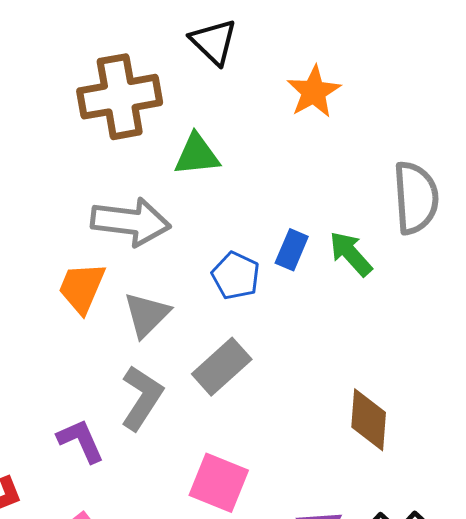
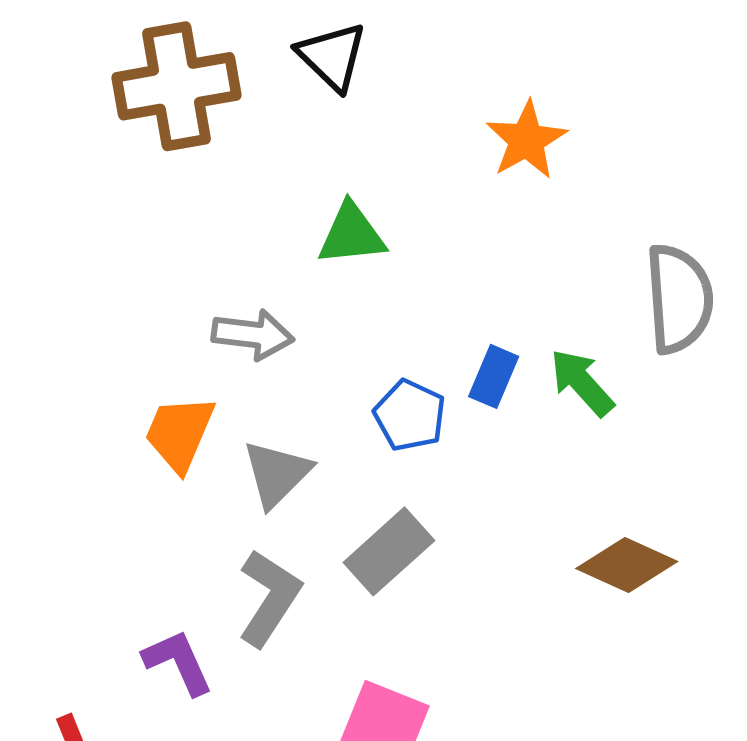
black triangle: (214, 42) -> (332, 56), moved
brown cross: (120, 97) -> (177, 86), moved
gray arrow: (131, 222) -> (253, 335), size x0.7
brown diamond: (369, 420) -> (627, 565), moved, turned -70

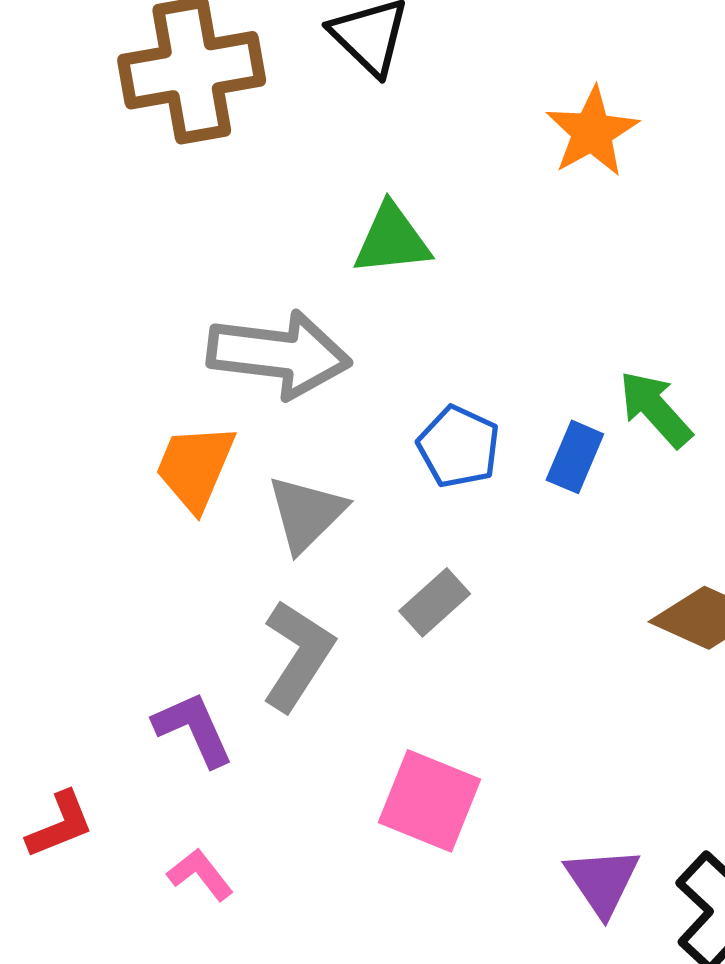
gray arrow: (253, 335) -> (279, 354), size x1.5
blue rectangle: (494, 376) -> (575, 457), moved
gray rectangle: (389, 551) -> (435, 602), size x0.7

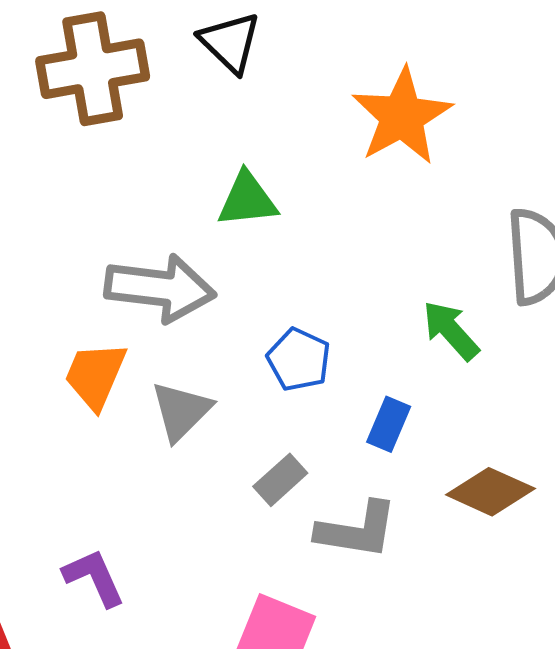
orange star: (592, 132) -> (402, 116), size x1.4
blue rectangle: (575, 457) -> (389, 424), moved
gray L-shape: (298, 655) -> (357, 530), moved, turned 66

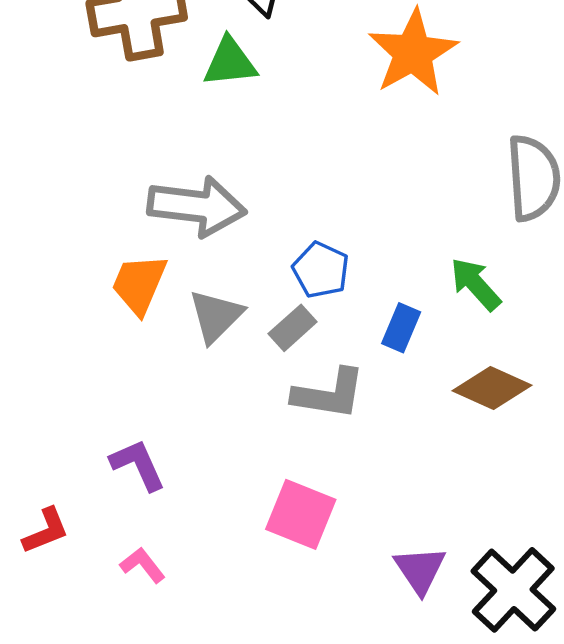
green triangle: (247, 200) -> (230, 62), moved
green arrow: (451, 330) -> (476, 284), moved
gray rectangle: (280, 480) -> (293, 328), moved
gray L-shape: (357, 530) -> (329, 394), moved

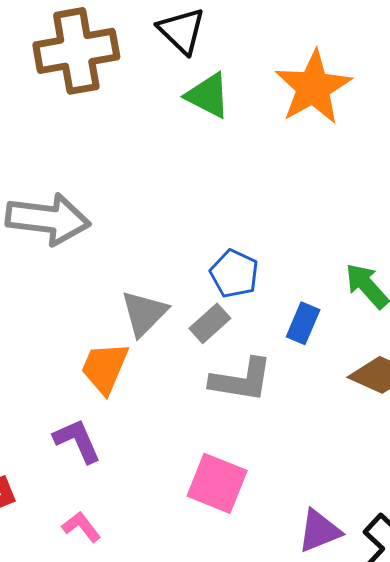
green triangle: (230, 62) -> (208, 95), moved, turned 33
gray arrow: (197, 206) -> (48, 219), moved
orange trapezoid: (139, 284) -> (105, 368), moved
purple triangle: (420, 570) -> (319, 531), turned 42

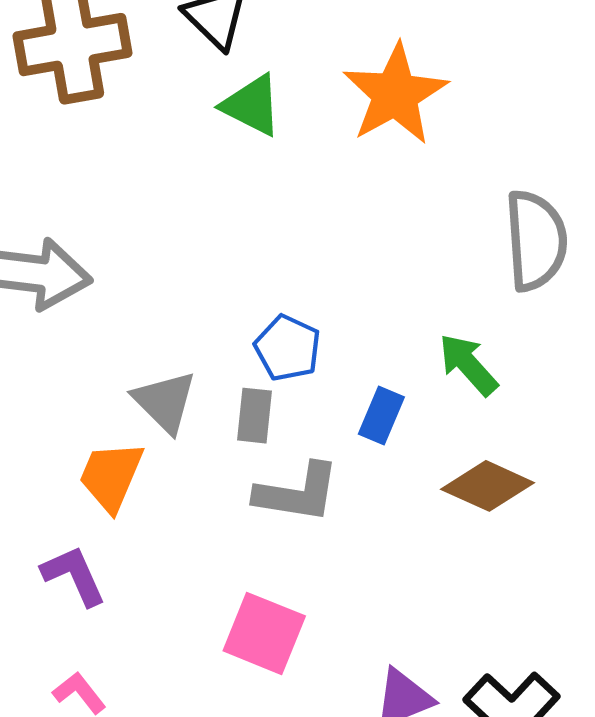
gray triangle: (144, 313) -> (165, 402), turned -30
gray rectangle: (210, 323) -> (254, 416), turned -42

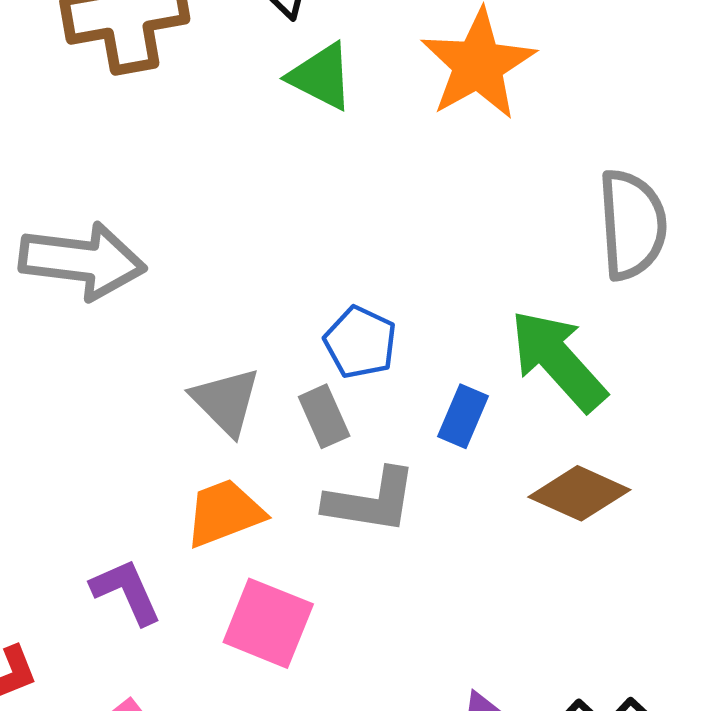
green arrow: (468, 365) -> (558, 360), size x1.5
gray rectangle: (254, 416) -> (324, 416), turned -30
orange trapezoid: (111, 476) -> (224, 513), moved, turned 46
pink square: (264, 633) -> (268, 623), moved

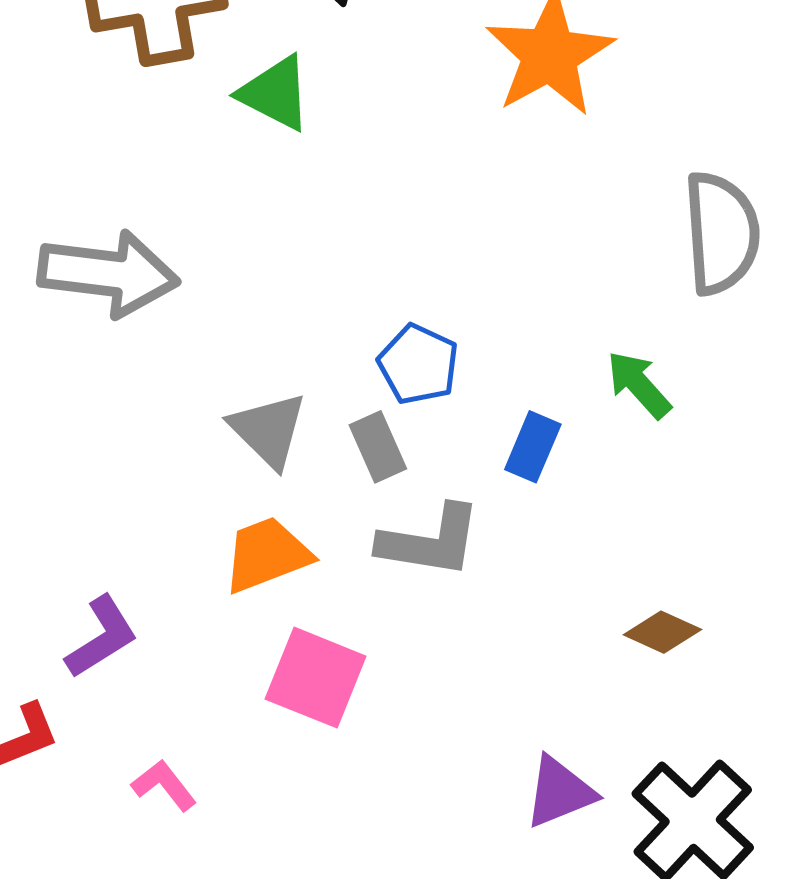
green triangle: (321, 77) -> (275, 93), moved
green arrow: (558, 360) -> (639, 385), size x0.6
brown diamond: (579, 493) -> (662, 632), moved, size x0.7
purple L-shape: (126, 591) -> (102, 637), moved, turned 82

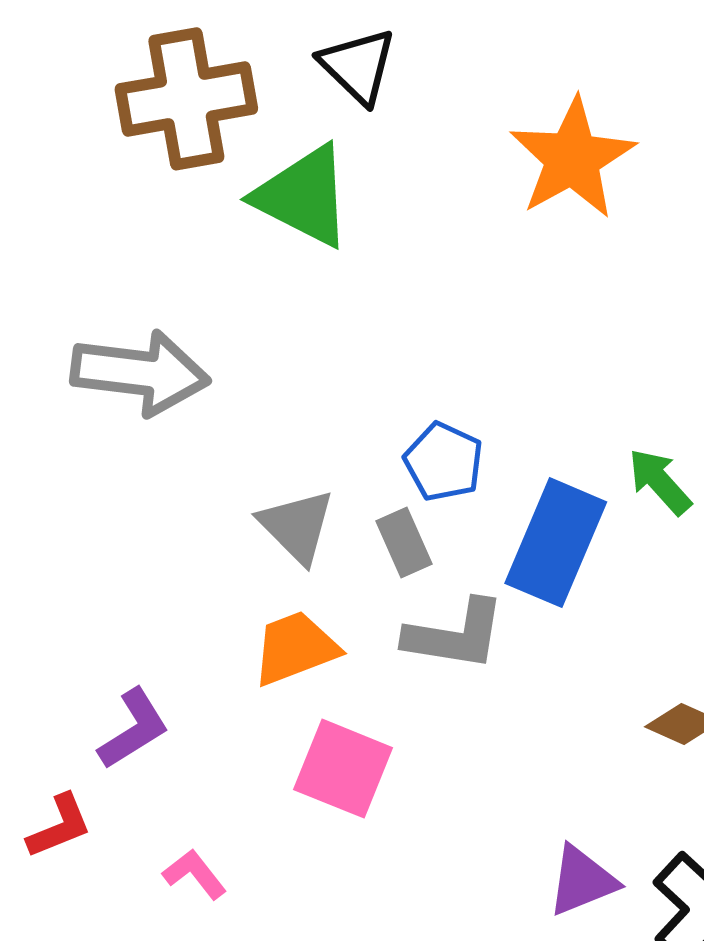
green triangle: (275, 93) -> (303, 196), size x1.4
blue rectangle: (533, 447) -> (556, 543), size x1.8

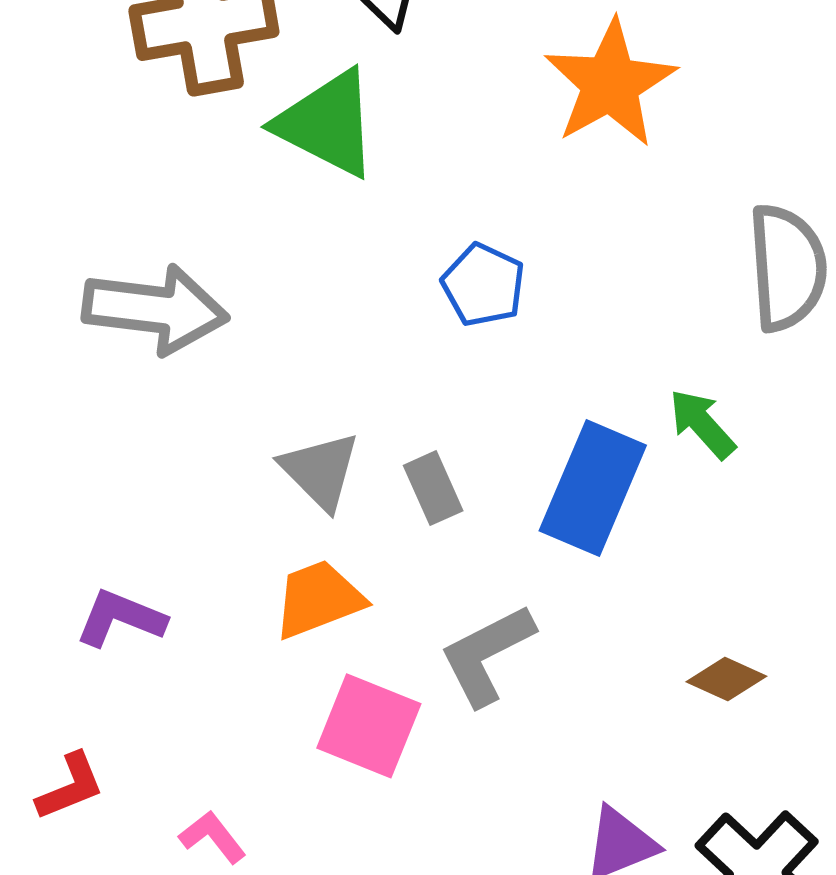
blue pentagon: (444, 462) -> (483, 285), moved
gray L-shape: (455, 635) -> (487, 655), moved, turned 144
purple L-shape: (134, 729) -> (121, 618), moved, turned -126

